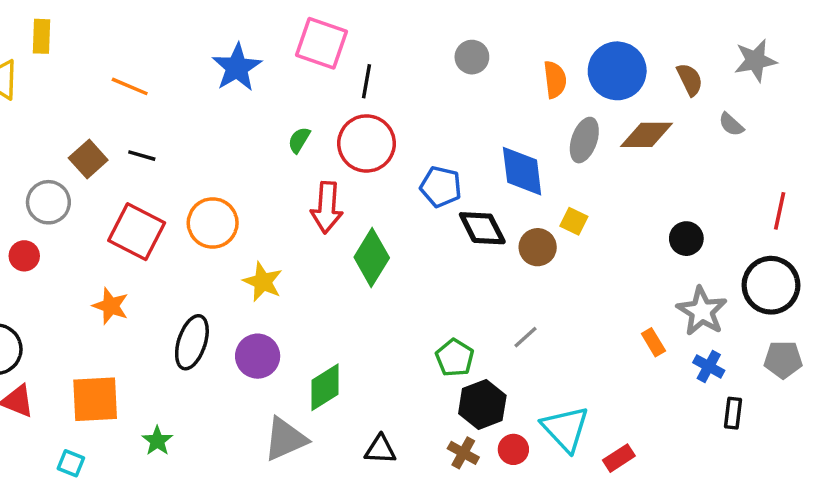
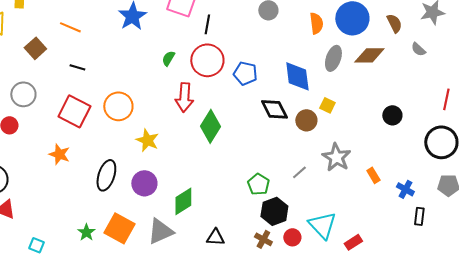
brown square: (88, 159) -> (35, 48), moved
blue pentagon: (441, 187) -> (245, 73), moved
gray star: (702, 311) -> (336, 157), moved
orange square: (95, 399) -> (119, 228), moved, turned 32

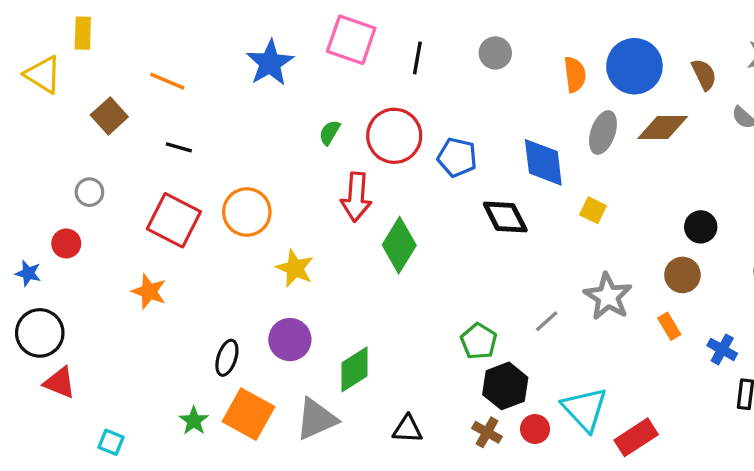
black line: (207, 24) -> (417, 58), moved
gray circle: (23, 94) -> (89, 192), size x0.7
brown circle: (306, 120) -> (682, 275), moved
black ellipse: (106, 175) -> (227, 358), moved, size x0.7
red rectangle: (353, 242) -> (636, 437), size x1.4

